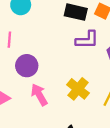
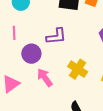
purple L-shape: (87, 40) -> (56, 36), moved

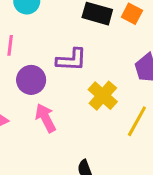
yellow cross: (78, 69) -> (103, 96), moved

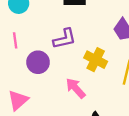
pink arrow: (46, 118) -> (76, 88), moved

